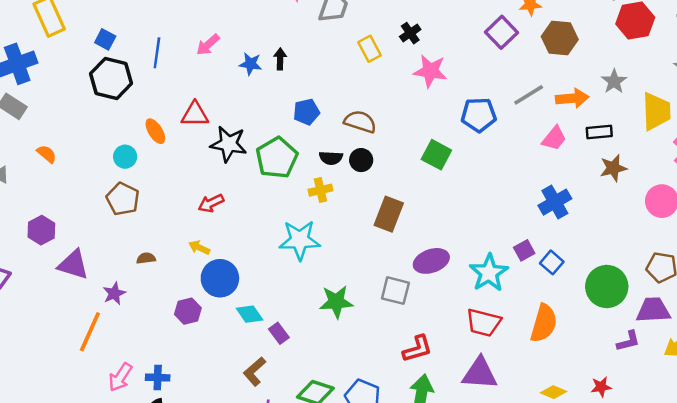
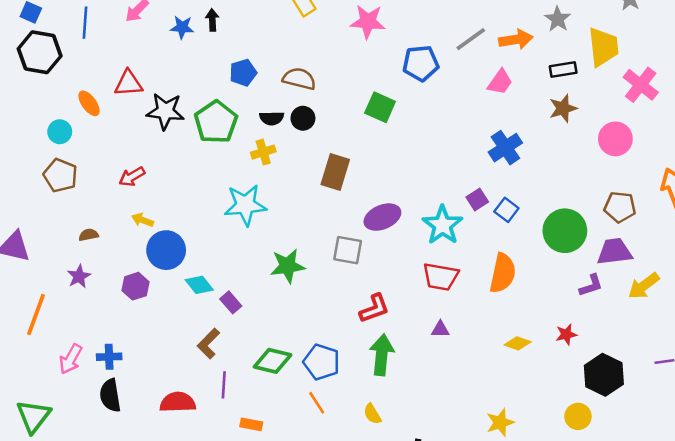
black rectangle: (599, 132) -> (563, 70), moved
red arrow: (211, 203) -> (132, 177), moved
purple star: (114, 294) -> (79, 276), moved
purple triangle: (480, 373) -> (440, 329), size x0.5

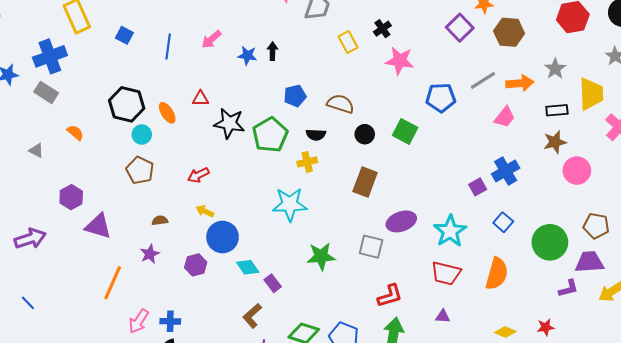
black hexagon: (40, 52) -> (127, 104), moved
red triangle: (128, 83) -> (200, 99), size x0.7
black circle: (303, 118) -> (365, 134), moved
pink circle: (615, 139) -> (577, 171), moved
purple square: (477, 200) -> (478, 187), moved

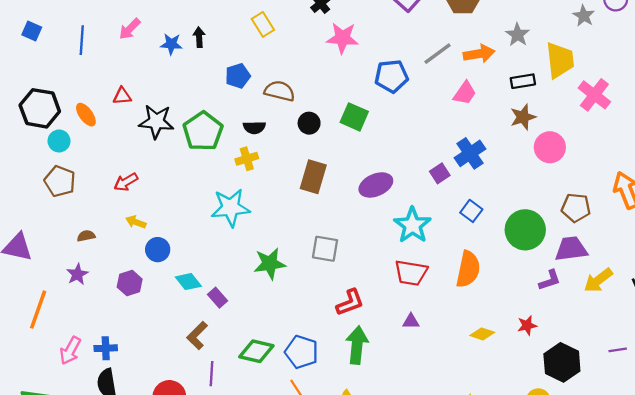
yellow rectangle: (348, 42) -> (263, 24), moved
blue pentagon: (295, 96) -> (238, 76), moved
purple ellipse: (401, 221) -> (376, 185), moved
blue circle: (223, 237) -> (158, 250), size x0.7

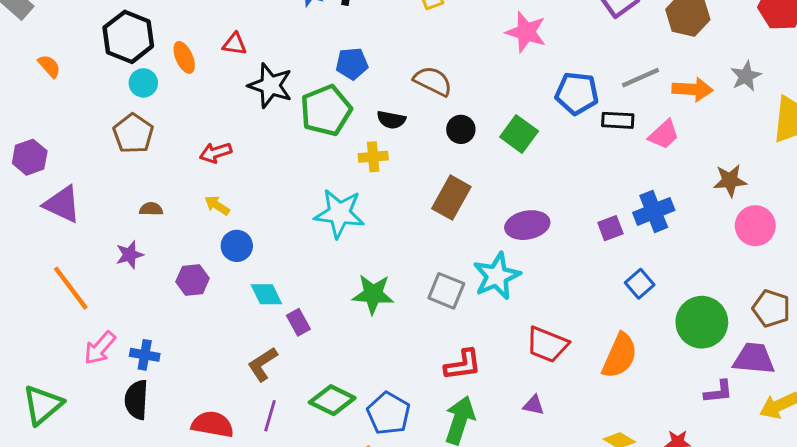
blue pentagon: (238, 76) -> (352, 64), moved
black rectangle: (523, 81) -> (618, 120), moved
cyan star: (412, 225) -> (497, 276), moved
orange line: (38, 310) -> (71, 288), turned -69

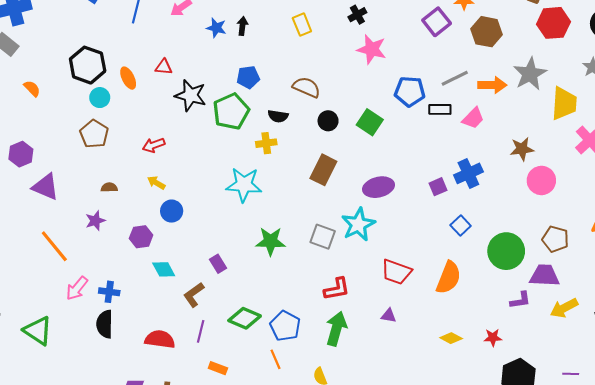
gray star: (746, 76) -> (530, 74), size x1.5
cyan diamond: (266, 294) -> (164, 269), moved
green triangle: (43, 405) -> (38, 331), turned -44

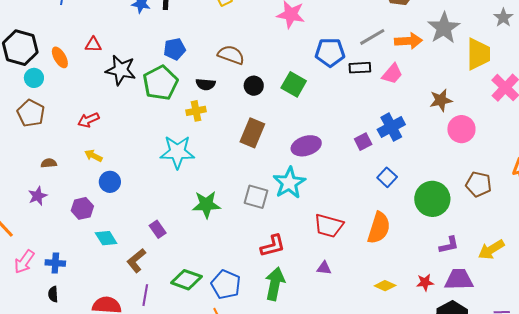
purple trapezoid: (545, 275) -> (459, 280), moved
black semicircle: (105, 324) -> (53, 294), size x0.6

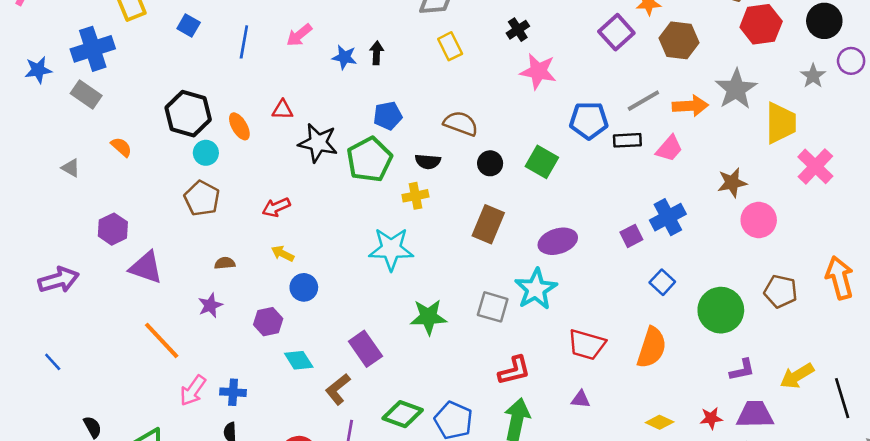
purple rectangle: (158, 229) -> (365, 349), size x1.5

